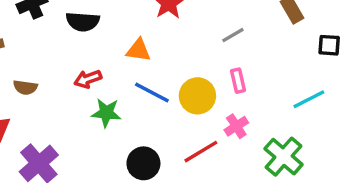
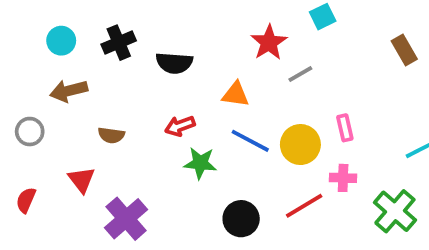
gray line: (233, 35) -> (300, 74), moved
pink cross: (236, 126) -> (343, 178), turned 35

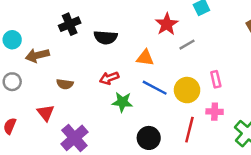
cyan circle: (61, 41) -> (12, 40), moved
red line: (304, 206) -> (189, 130), turned -45

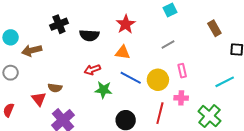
red star: (167, 24) -> (126, 24), moved
gray line: (187, 45) -> (168, 44), moved
brown semicircle: (65, 84) -> (55, 88), moved

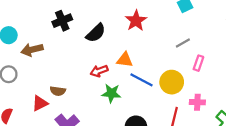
black semicircle: (89, 35) -> (96, 33), turned -48
orange triangle: (123, 52) -> (125, 60), moved
pink rectangle: (182, 71) -> (198, 63), moved, turned 32
red triangle: (39, 99) -> (40, 103), turned 42

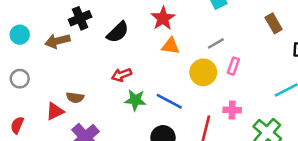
brown arrow: (32, 50) -> (57, 41), moved
orange triangle: (125, 60) -> (171, 46), moved
blue line: (142, 80) -> (169, 101), moved
yellow circle: (172, 82) -> (203, 72), moved

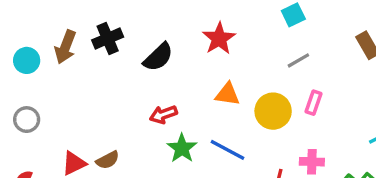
brown arrow: (57, 41) -> (65, 47), moved, turned -55
gray line: (216, 43) -> (298, 60), moved
orange triangle: (171, 46) -> (227, 94), moved
brown semicircle: (75, 97) -> (108, 160), moved, turned -36
green star: (135, 100) -> (182, 148), turned 30

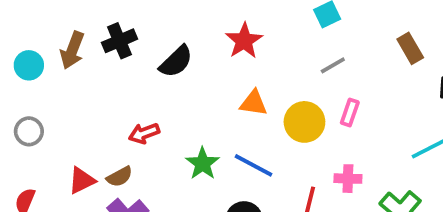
red arrow: (163, 114) -> (144, 133), moved

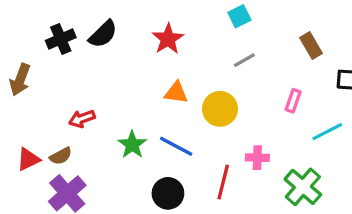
brown arrow: (72, 50) -> (20, 80), moved
black semicircle: (176, 62) -> (103, 34), moved
pink rectangle: (350, 113) -> (293, 101), moved

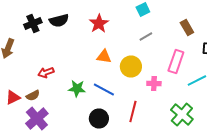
black semicircle: (103, 34) -> (59, 20), turned 30
pink rectangle: (293, 101) -> (176, 62), size x1.6
green star: (132, 145) -> (77, 88), turned -30
pink cross: (257, 158) -> (154, 84), moved

